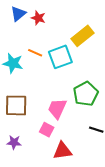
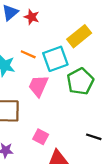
green pentagon: (86, 94) -> (80, 81), moved
pink trapezoid: (57, 109) -> (38, 86), moved

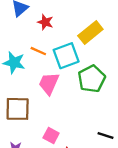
red star: (32, 17) -> (45, 22), moved

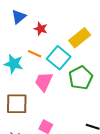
cyan square: (66, 56) -> (59, 58), turned -30

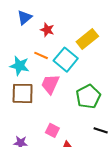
green pentagon: (81, 78) -> (88, 97), moved
brown square: (17, 104) -> (23, 93), moved

